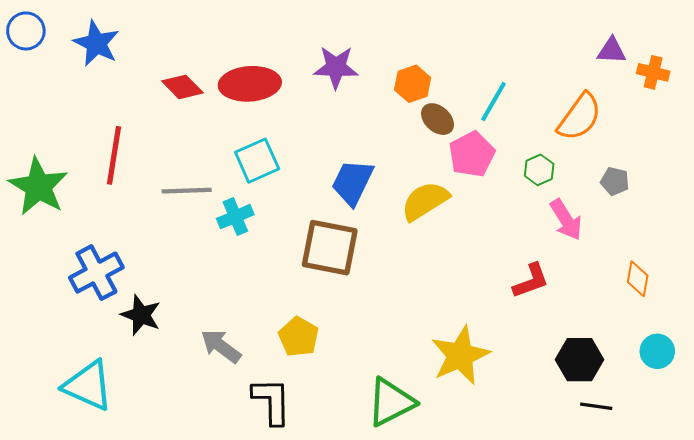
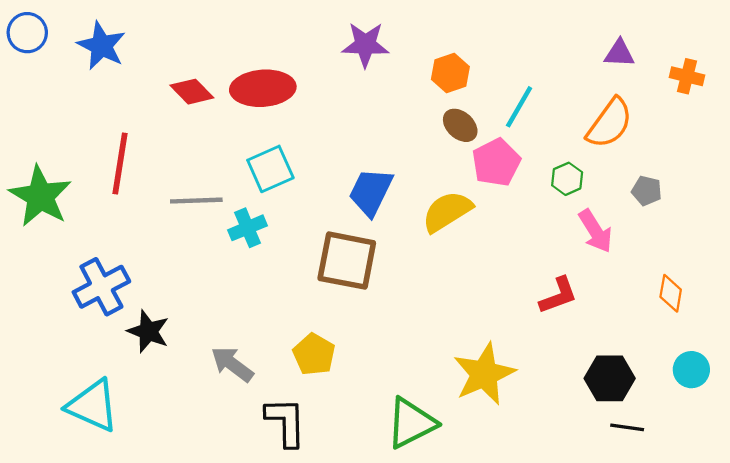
purple triangle: (612, 51) -> (619, 53), moved
purple star: (336, 67) -> (365, 45), moved
orange hexagon: (413, 84) -> (450, 73), moved

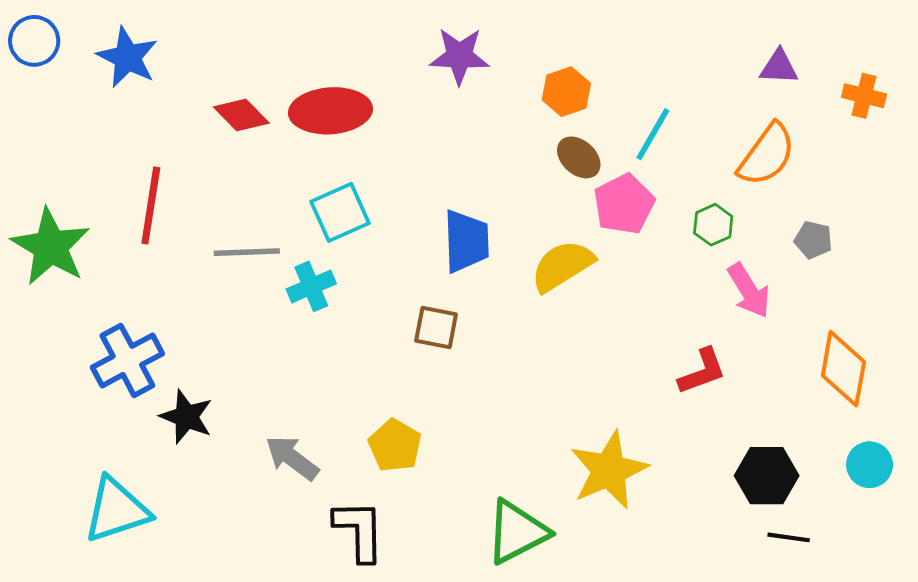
blue trapezoid: (371, 192) -> (466, 241), turned 152
brown square: (347, 261) -> (436, 328), size x0.6
orange diamond: (671, 293) -> (843, 369), size x1.6
cyan triangle: (93, 406) -> (116, 510), turned -42

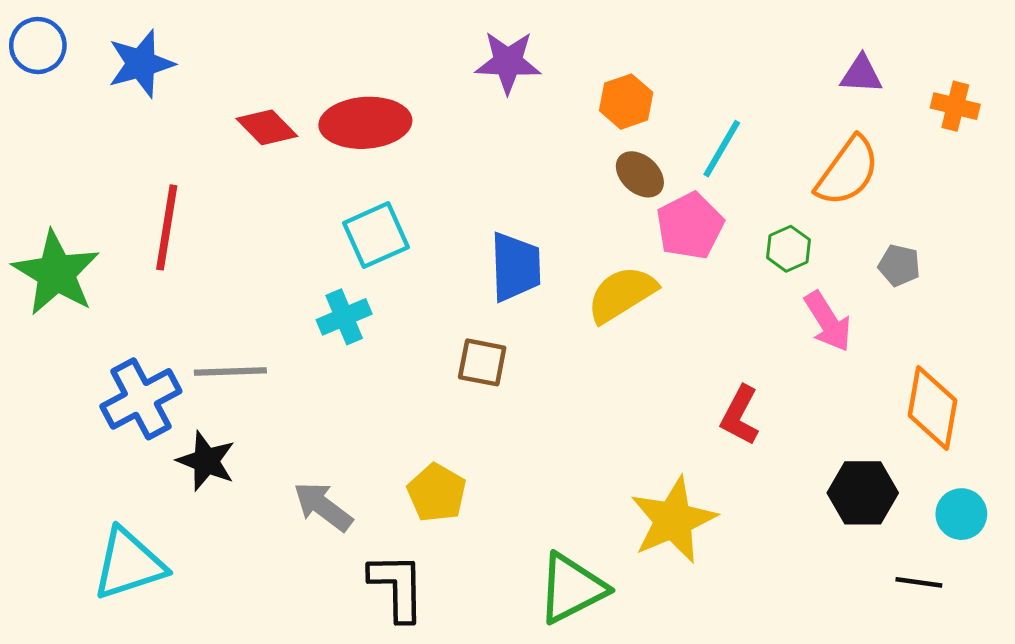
blue star: (127, 57) -> (141, 64), turned 30
gray line: (247, 252) -> (230, 372), moved
red L-shape: (702, 371) -> (740, 415), moved, turned 138
black hexagon: (767, 476) -> (863, 493), moved
black line: (789, 537) -> (919, 582), moved

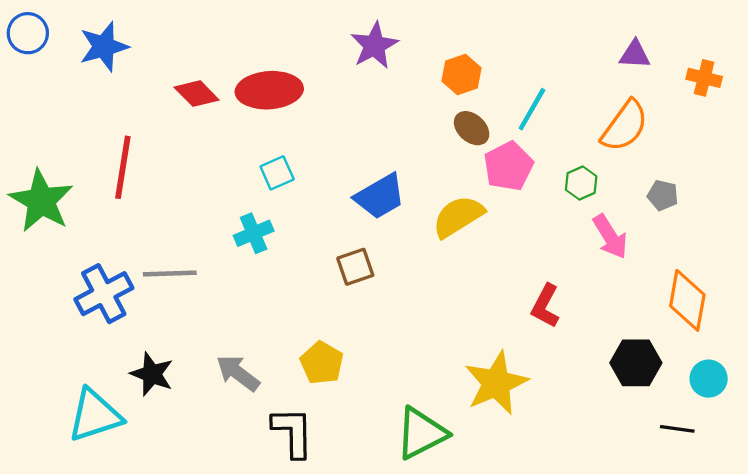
purple star: (508, 62) -> (374, 45), turned -30
cyan square: (376, 235) -> (277, 173), size x0.7
blue trapezoid: (516, 267) -> (380, 196), turned 62
brown square: (482, 362) -> (355, 267), turned -30
black star: (206, 461) -> (152, 374), moved

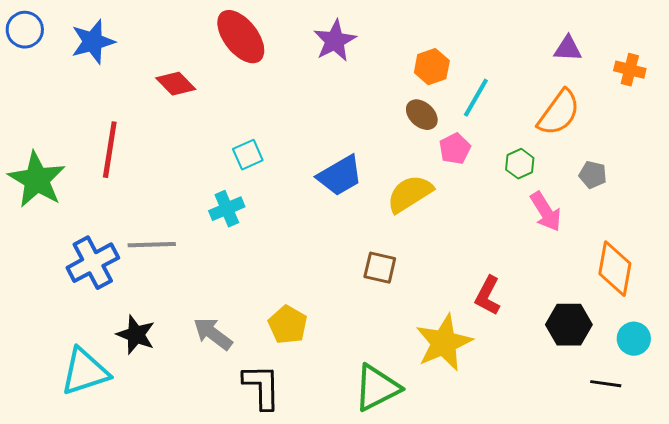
orange hexagon: (462, 75) -> (432, 67), moved
red ellipse: (269, 90) -> (241, 37), moved, turned 56
pink pentagon: (508, 166) -> (455, 149), size x0.7
brown square: (355, 267) -> (380, 268), moved, turned 32
red L-shape: (545, 306) -> (488, 296), moved

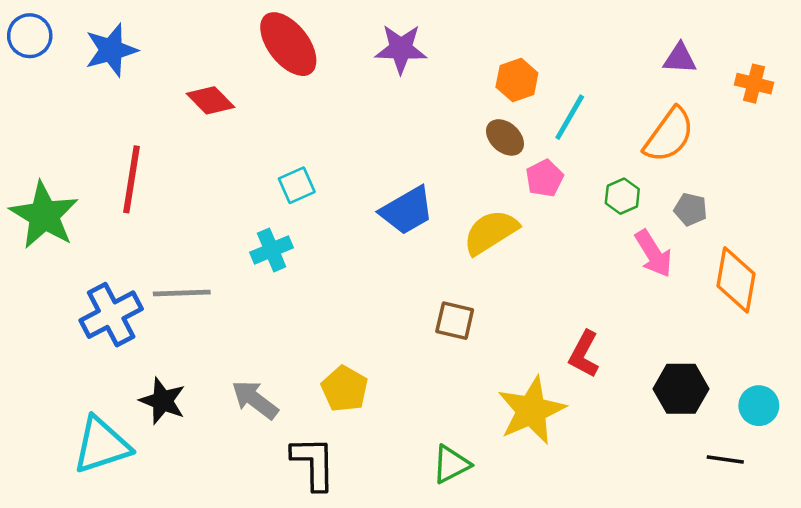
purple star: (335, 41) -> (401, 49), turned 30
gray pentagon: (593, 175) -> (691, 209), moved
orange diamond: (615, 269) -> (736, 280), moved
green triangle: (377, 388) -> (451, 464), size x0.7

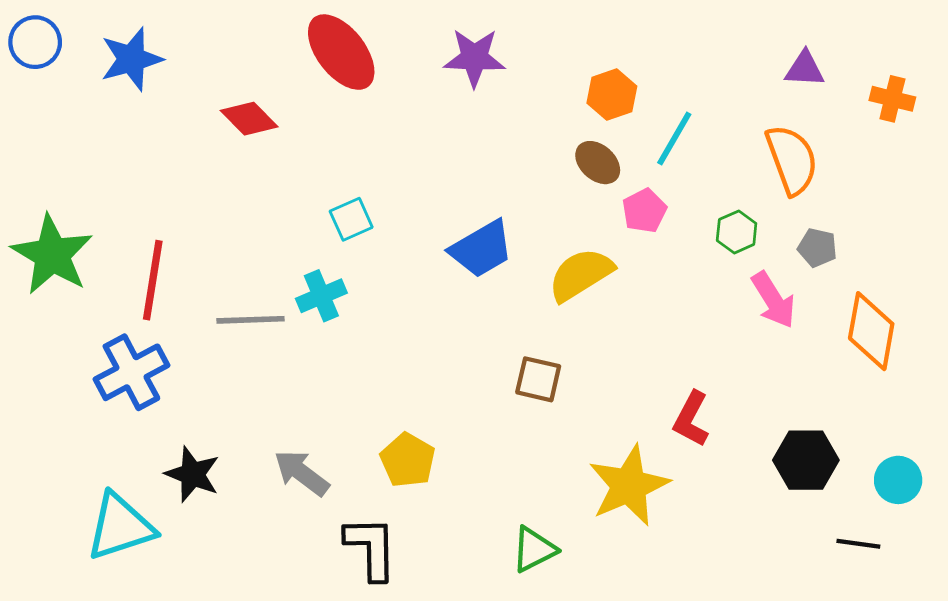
orange semicircle: (669, 135) -> (792, 160), turned -56
red line: (131, 179) -> (153, 280), moved
gray line: (182, 293) -> (251, 320), moved

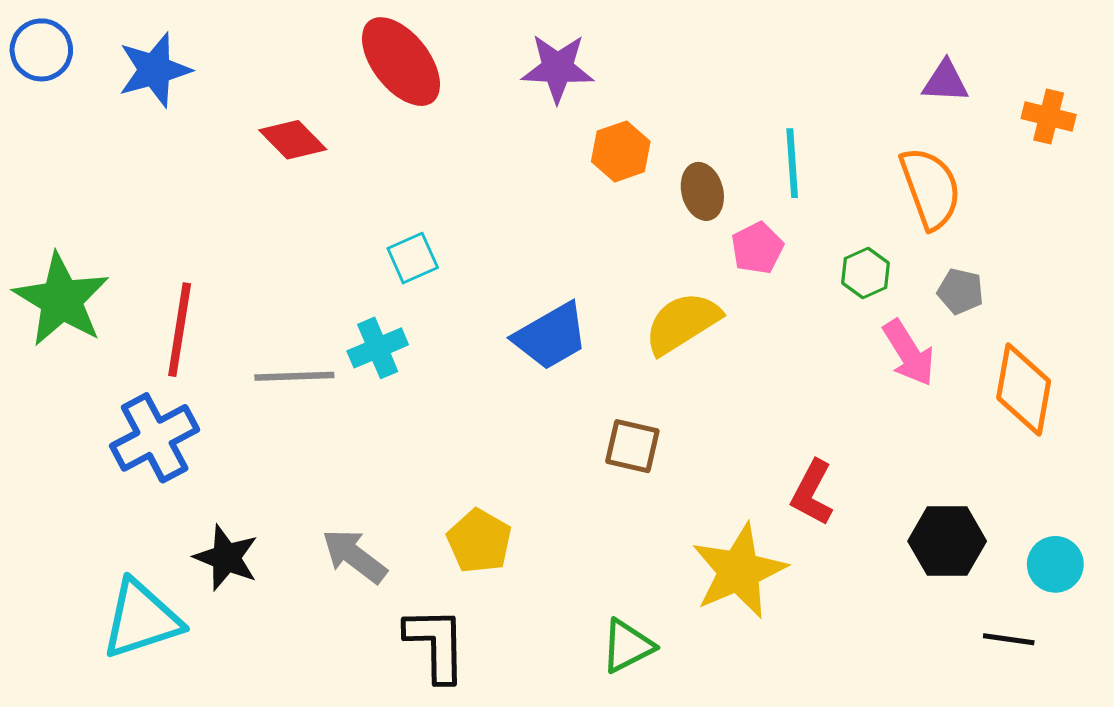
orange hexagon: (612, 95) -> (621, 151), moved
cyan line: (674, 138) -> (792, 163), turned -34
brown ellipse: (598, 163) -> (702, 191), turned 33
blue trapezoid: (481, 249) -> (551, 336), moved

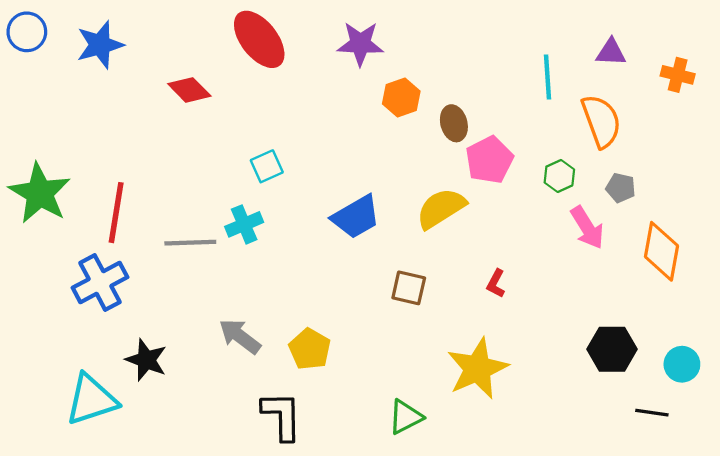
cyan line: (792, 163) -> (547, 77), moved
pink pentagon: (757, 248) -> (489, 160), size x1.4
red L-shape: (812, 493) -> (496, 284), moved, size x0.7
gray arrow: (354, 556) -> (240, 336), moved

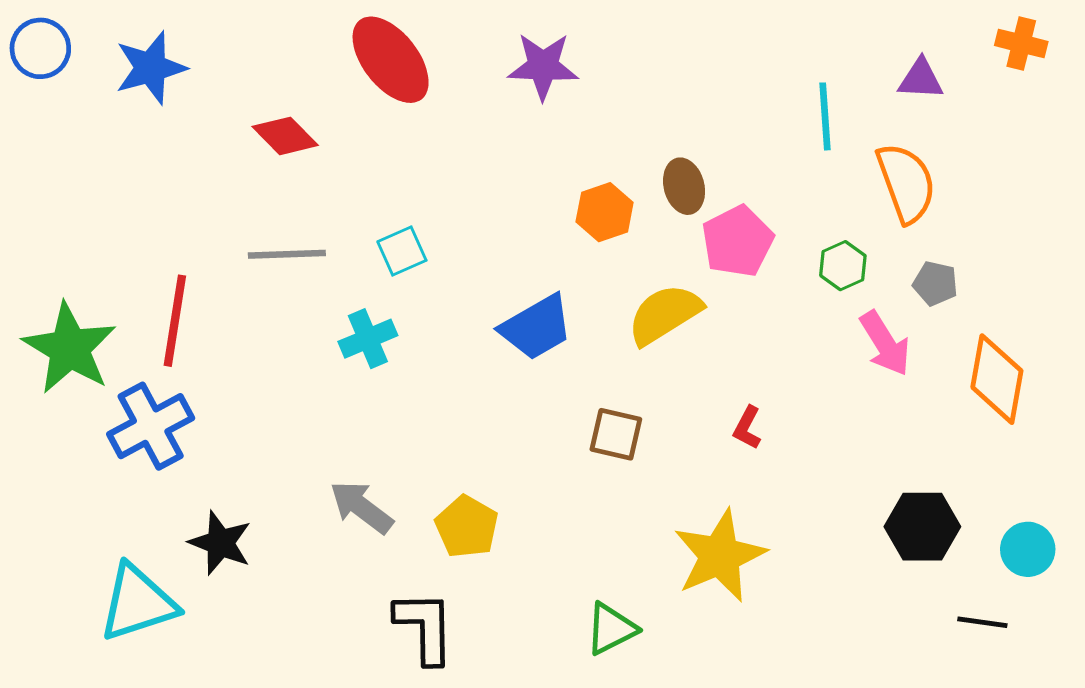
orange cross: (678, 75) -> (1021, 43), moved
orange hexagon: (401, 97) -> (605, 212), moved
green star: (40, 193) -> (70, 348), moved
gray line: (190, 243) -> (287, 254), moved

